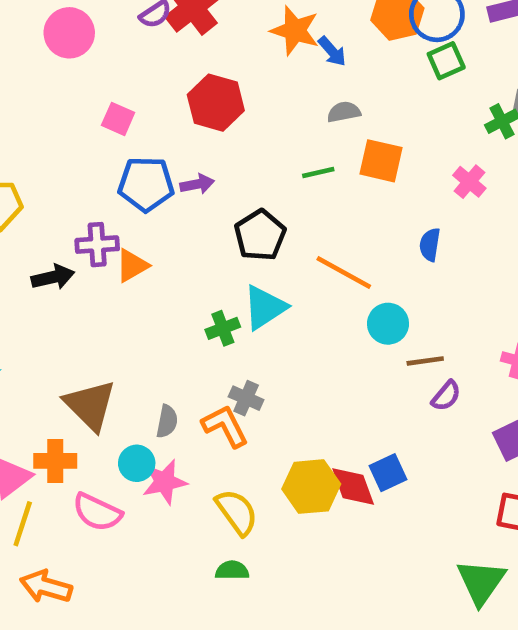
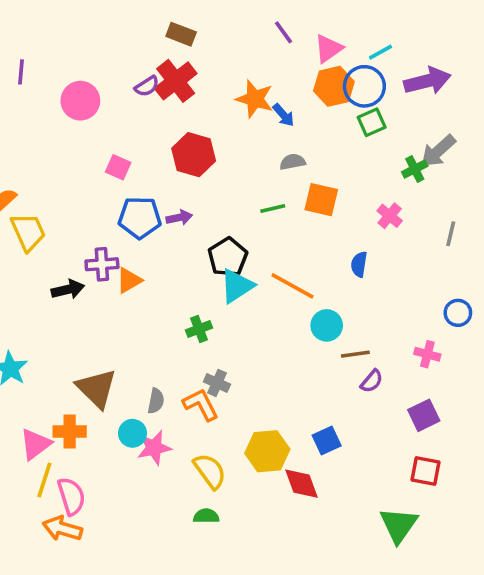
cyan triangle: (265, 307) -> (237, 286), moved
red diamond: (353, 487) -> (301, 484), moved
pink semicircle: (97, 512) -> (71, 496), moved, turned -132

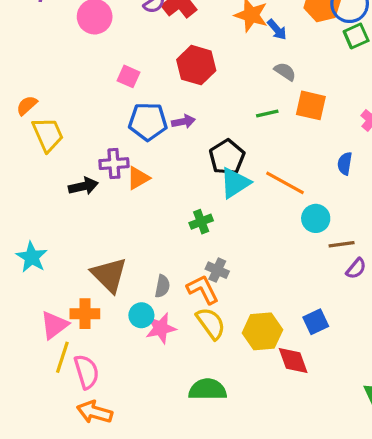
gray semicircle: (293, 162) -> (285, 72), turned 45
yellow semicircle: (210, 471) -> (211, 323), moved
green semicircle: (206, 516) -> (208, 390), size x1.6
orange arrow: (62, 529) -> (95, 412), moved

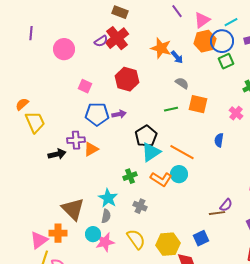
cyan circle: (316, 218) -> (179, 174), moved
brown line: (342, 244) -> (217, 213), moved
cyan star: (32, 257) -> (108, 198), moved
orange L-shape: (203, 289) -> (161, 179), moved, turned 150

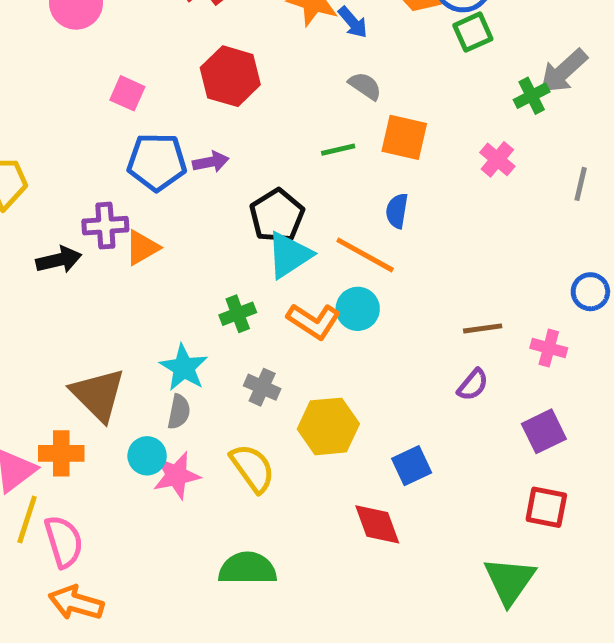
blue semicircle: (219, 140) -> (397, 211), moved
brown line: (217, 213) -> (483, 328), moved
yellow hexagon: (168, 244) -> (328, 426), moved

